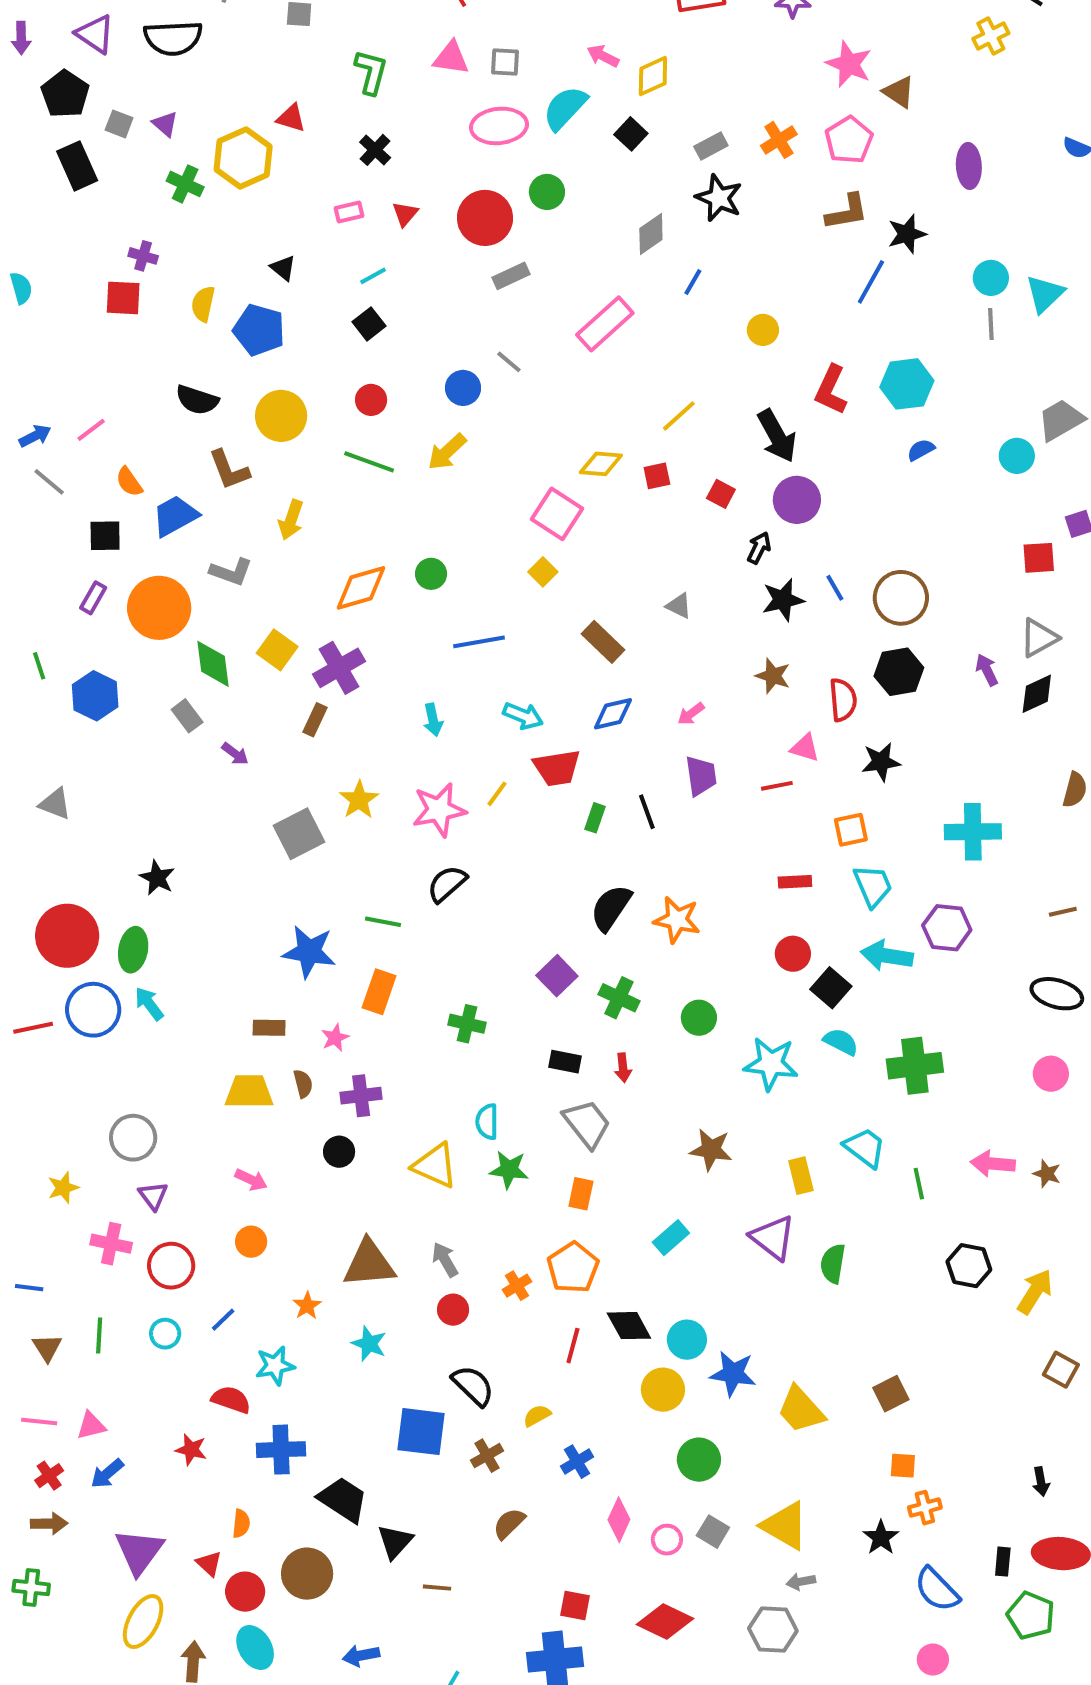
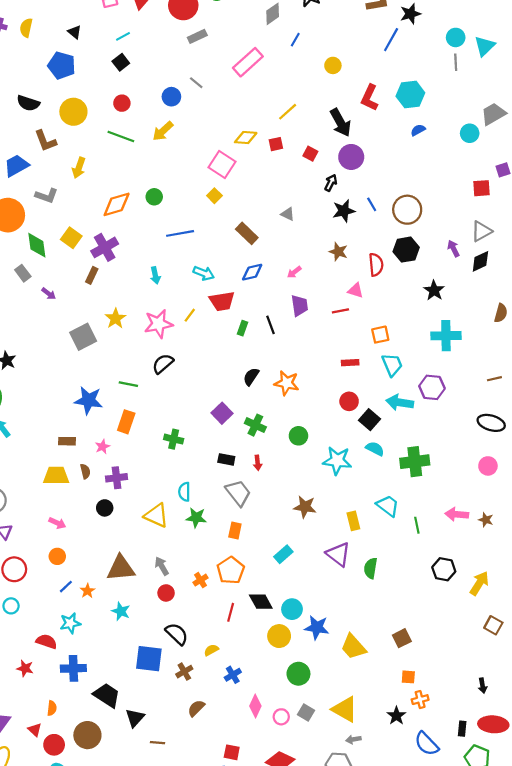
yellow semicircle: (203, 304) -> (26, 28), moved
black star: (881, 762) -> (434, 290), moved, turned -30
black semicircle: (611, 908) -> (251, 377), size x0.7
blue line: (223, 1320) -> (66, 587), moved

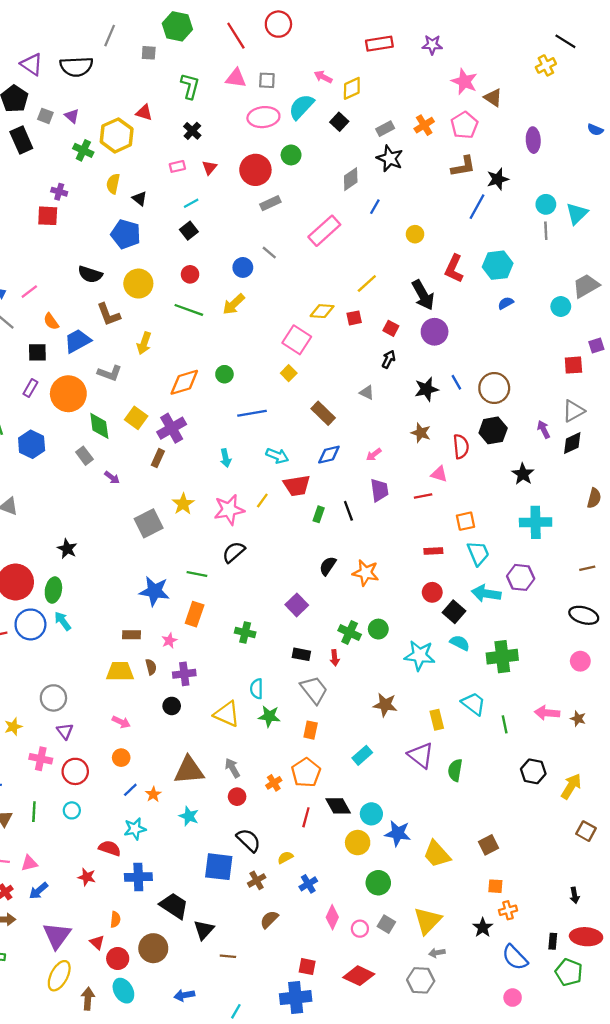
yellow semicircle: (26, 28) -> (113, 184), moved
black arrow: (331, 183) -> (389, 359), moved
green cross: (255, 425) -> (350, 632), moved
yellow triangle: (345, 709) -> (428, 921), turned 44

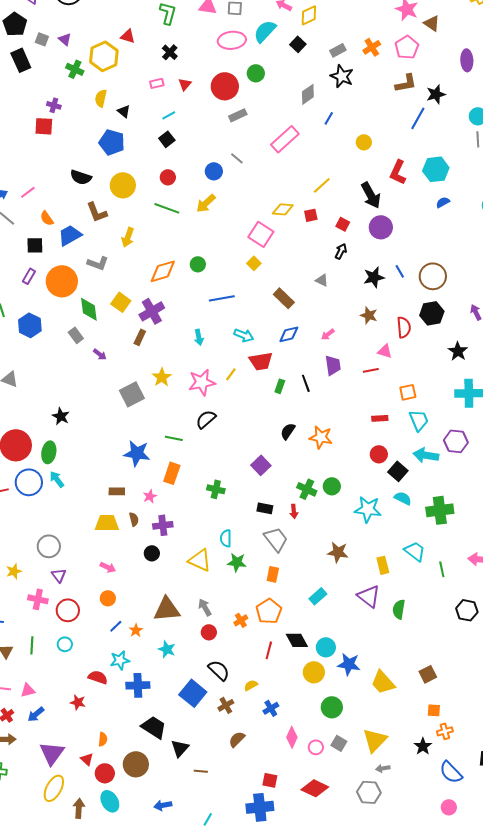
blue square: (219, 867) -> (193, 693), turned 32
blue cross: (138, 877) -> (138, 685), moved

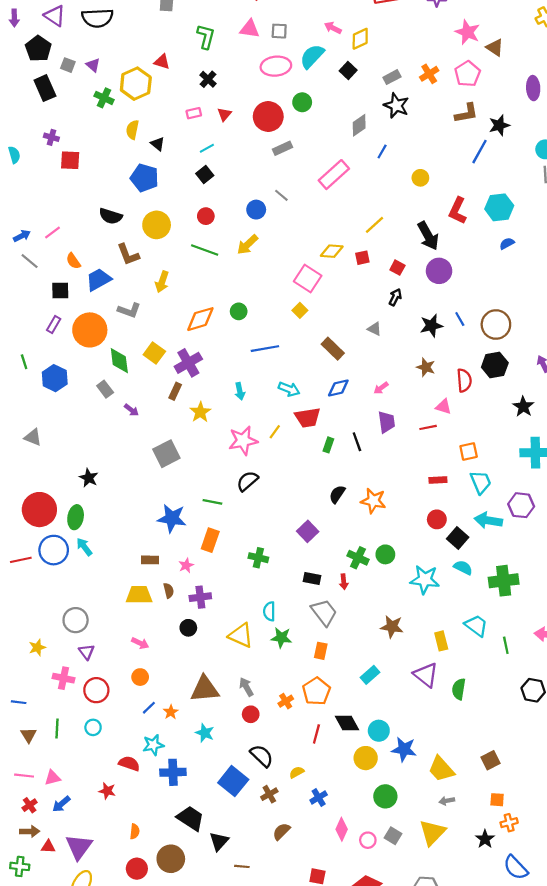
purple cross: (54, 105) -> (51, 137), moved
yellow star: (162, 377) -> (200, 412), moved
red triangle: (87, 759) -> (48, 847), moved, turned -40
gray arrow: (383, 768) -> (447, 801), moved

